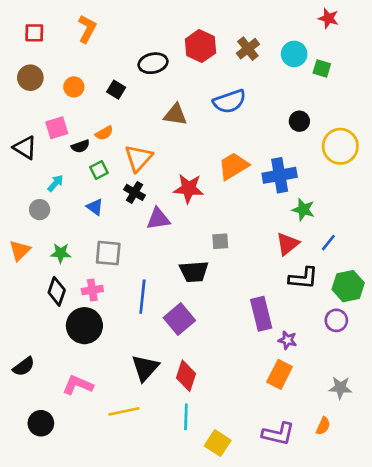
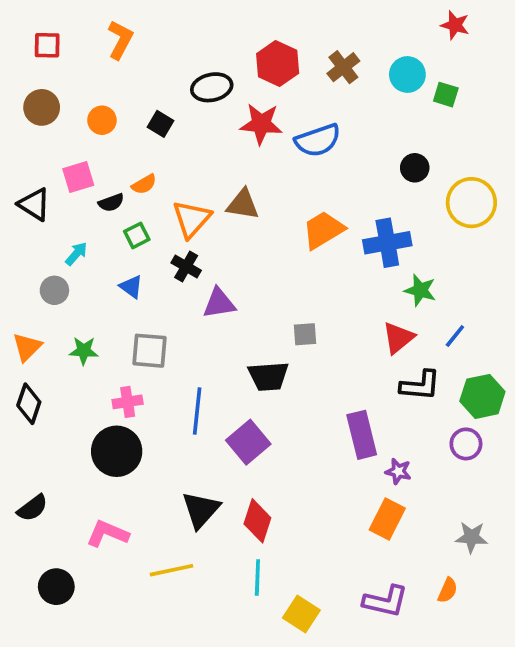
brown triangle: (175, 115) -> (243, 204), moved
red star: (189, 188) -> (261, 124), moved
black diamond: (57, 291) -> (29, 404), moved

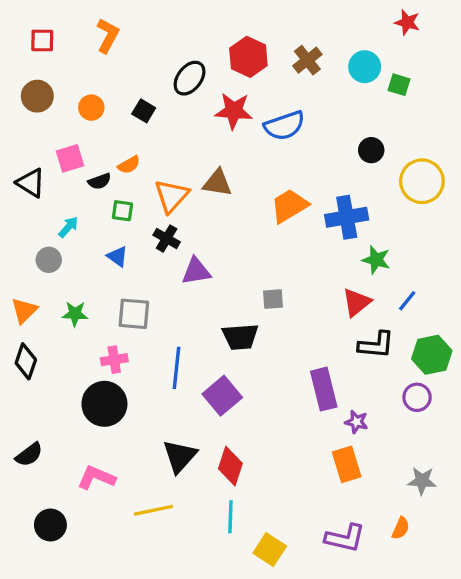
black ellipse: (212, 87) -> (190, 78), turned -40
green square: (137, 235) -> (122, 211), turned 35
orange rectangle: (387, 519) -> (347, 464), turned -44

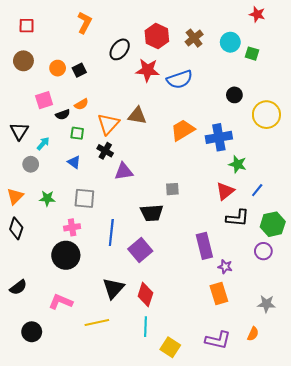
orange L-shape: (108, 36) -> (84, 23), moved
black square: (144, 111) -> (79, 70), moved, turned 32
black triangle: (31, 183) -> (19, 131), moved, turned 30

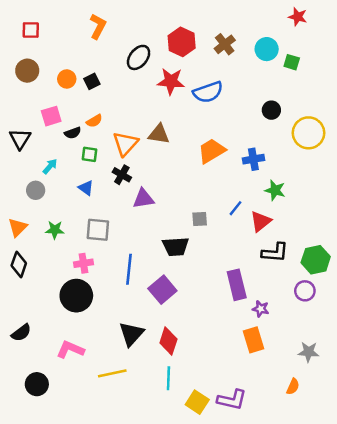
black triangle: (19, 131) -> (20, 139), moved
blue cross: (219, 137) -> (253, 159), size x0.7
blue line: (257, 190) -> (235, 208), moved
purple L-shape: (218, 340) -> (232, 400), moved

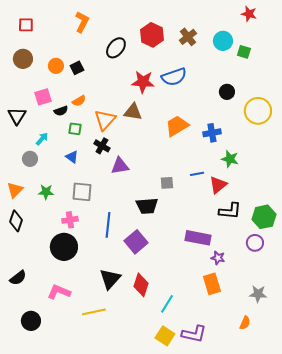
red star: (171, 81) -> (143, 82), moved
blue line: (235, 208) -> (197, 174), turned 40
purple rectangle: (237, 285) -> (198, 238), turned -65
cyan line: (168, 378) -> (167, 304), moved, turned 30

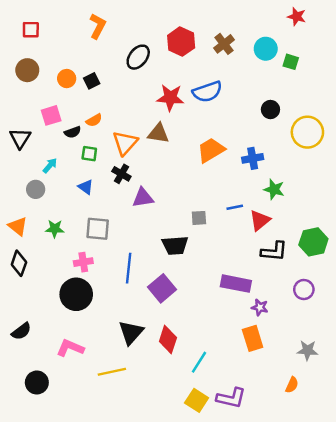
orange triangle: (15, 190) -> (18, 226), turned -36
green hexagon: (264, 217) -> (313, 242), moved

